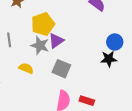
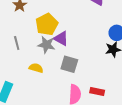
purple triangle: (56, 41) -> (61, 38), turned -49

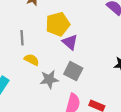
gray star: (46, 45) -> (49, 79), moved, turned -30
yellow semicircle: (36, 68) -> (32, 60), moved

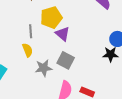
gray line: (22, 38) -> (31, 31), moved
yellow semicircle: (32, 60) -> (27, 50), turned 40

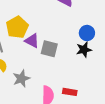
gray square: (66, 60) -> (49, 49), moved

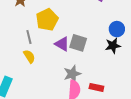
purple triangle: (32, 41) -> (62, 44), moved
gray star: (21, 79) -> (72, 74), moved

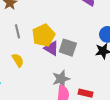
yellow pentagon: (47, 20) -> (44, 35), moved
gray line: (29, 37) -> (18, 31), moved

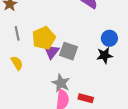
purple triangle: (51, 48) -> (52, 52), turned 35
gray star: (61, 79) -> (61, 83), turned -30

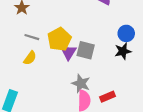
gray line: (17, 33) -> (32, 37), turned -56
yellow semicircle: (17, 63) -> (30, 58), moved, turned 72
red rectangle: (86, 98) -> (108, 97), turned -32

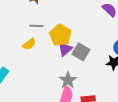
gray line: (32, 37) -> (36, 26), turned -32
yellow pentagon: (59, 39) -> (60, 35), turned -30

